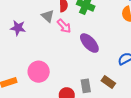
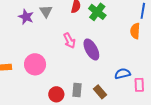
gray triangle: (48, 16) -> (46, 11), moved
pink arrow: (64, 26) -> (69, 41), moved

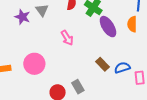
purple ellipse: (91, 49) -> (108, 27), moved
gray rectangle: (77, 90) -> (78, 87), turned -32
brown rectangle: (100, 92) -> (102, 64), moved

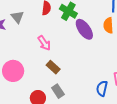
brown rectangle: (102, 64) -> (53, 67), moved
blue semicircle: (122, 68) -> (102, 88), moved, turned -56

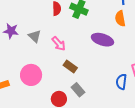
gray triangle: (17, 17) -> (35, 36), moved
purple ellipse: (84, 29) -> (102, 40), moved, turned -30

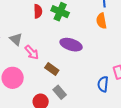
purple ellipse: (102, 40) -> (71, 45), moved
pink arrow: (59, 44) -> (32, 52), moved

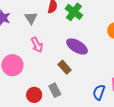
gray triangle: (16, 39) -> (31, 18), moved
brown rectangle: (52, 69) -> (65, 67), moved

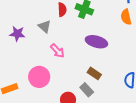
brown rectangle: (65, 67) -> (94, 73), moved

